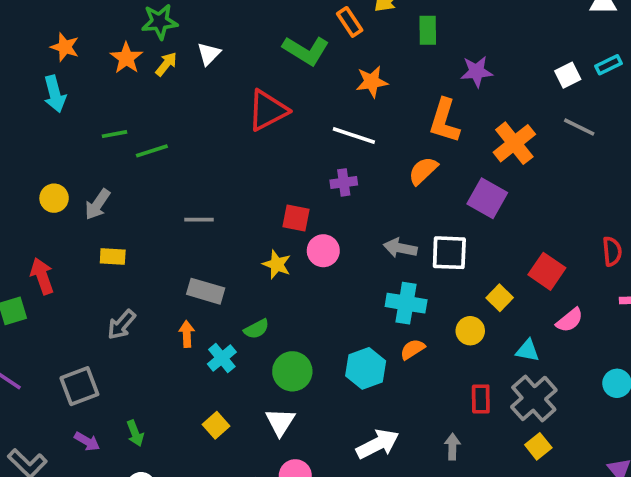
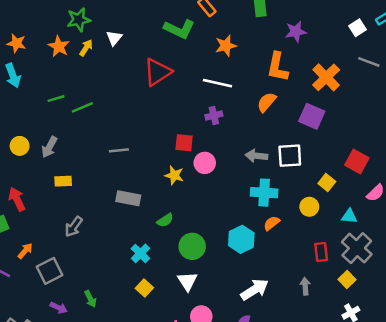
orange arrow: (187, 334) -> (25, 251), moved, turned 49
cyan cross: (222, 358) -> (140, 253), moved
yellow square: (538, 446) -> (347, 279), moved

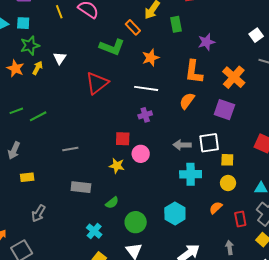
yellow square: (327, 183) -> (227, 160), moved, turned -32
orange semicircle: (272, 223) -> (216, 208), moved

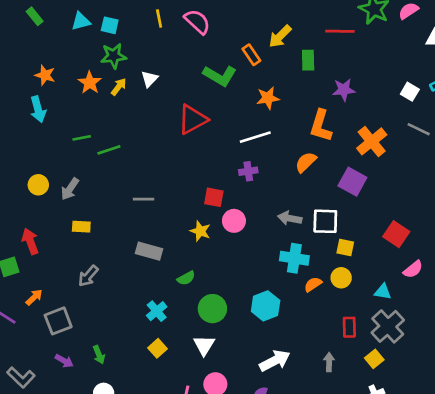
white square: (256, 35) -> (410, 92), turned -32
white line: (146, 88) -> (255, 137), turned -35
orange semicircle: (216, 208) -> (313, 284), moved

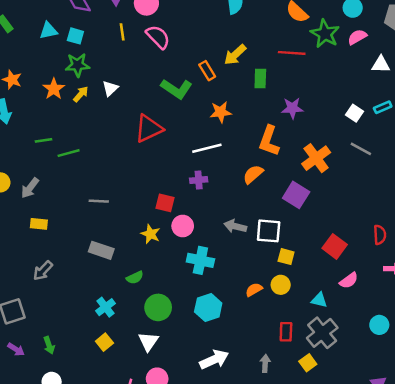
cyan cross: (294, 258) -> (200, 260), moved

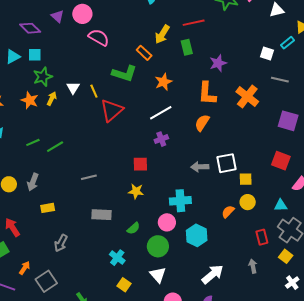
yellow line: (122, 32) -> (94, 91), moved
red line: (292, 53) -> (194, 23), moved
purple square: (296, 195) -> (288, 121), moved
pink circle: (183, 226) -> (167, 222), moved

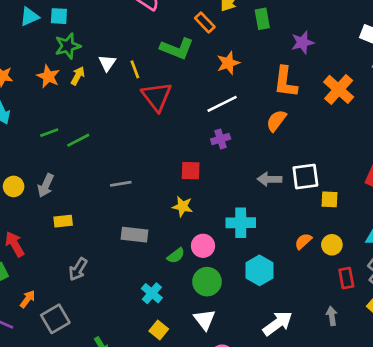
red triangle: (112, 110) -> (157, 96), turned -30
yellow circle: (248, 202) -> (332, 245), moved
pink circle: (167, 222) -> (203, 246), moved

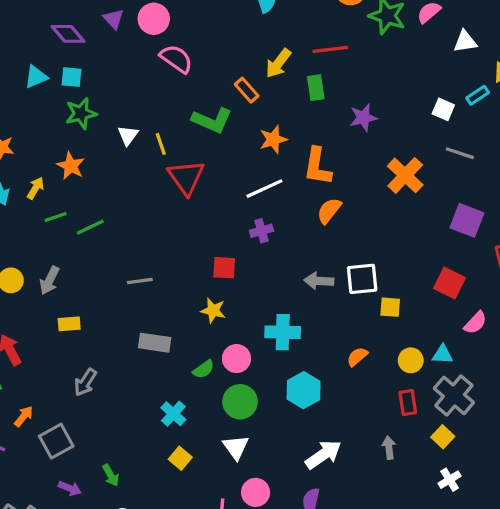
orange star: (48, 76) -> (71, 166), moved
yellow arrow: (78, 76) -> (35, 188), moved
orange L-shape: (285, 82) -> (317, 167), moved
yellow circle: (332, 245) -> (411, 360), moved

